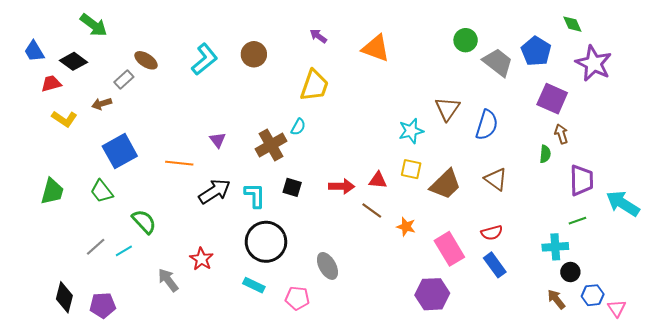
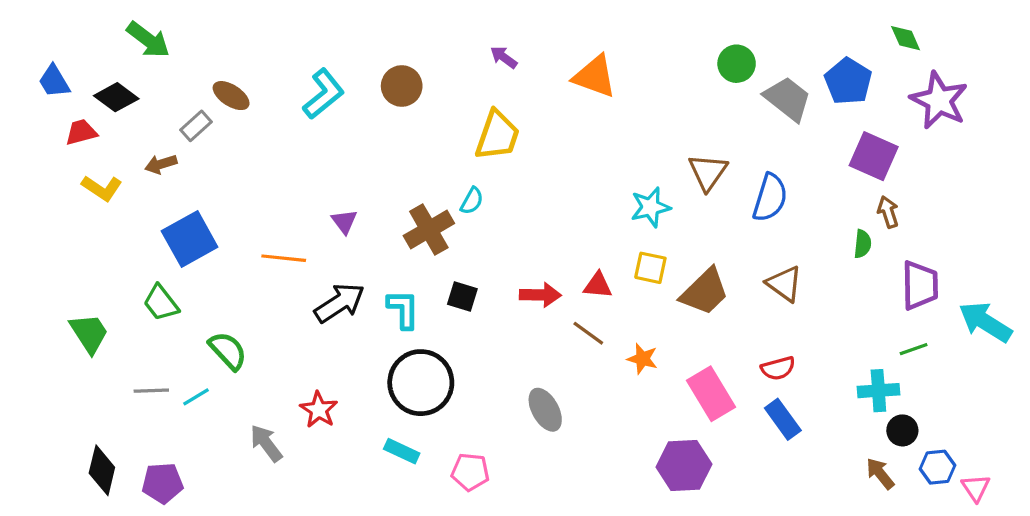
green trapezoid: (52, 191) -> (89, 333), moved, turned -48
gray line: (96, 247) -> (151, 391), turned 40
gray ellipse: (327, 266) -> (545, 410), moved

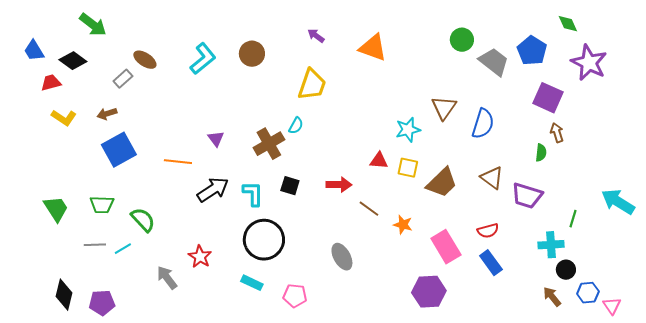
brown arrow: (161, 164) -> (107, 114), moved
red triangle: (598, 285) -> (379, 161), moved
purple trapezoid: (920, 285) -> (527, 196), moved, turned 108
green trapezoid: (161, 303) -> (102, 205), moved, turned -50
green line: (914, 349) -> (573, 219), turned -54

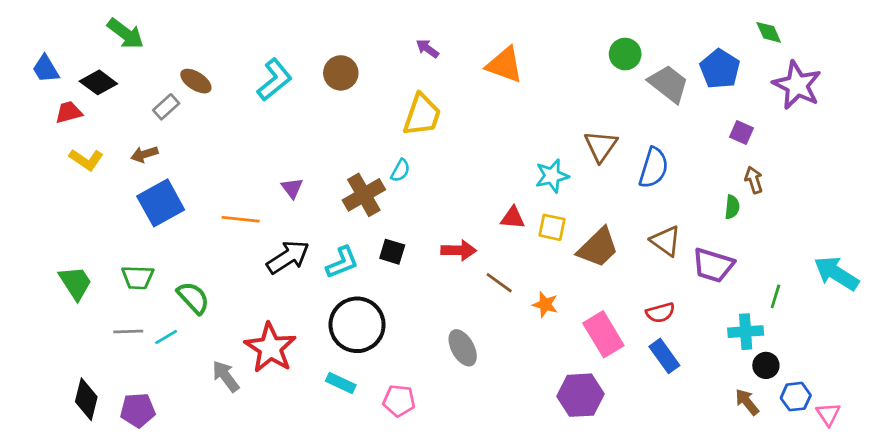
purple square: (548, 98) -> (742, 133), size x0.6
cyan L-shape: (253, 194) -> (342, 263), turned 68
red star: (200, 257) -> (270, 348), size x1.6

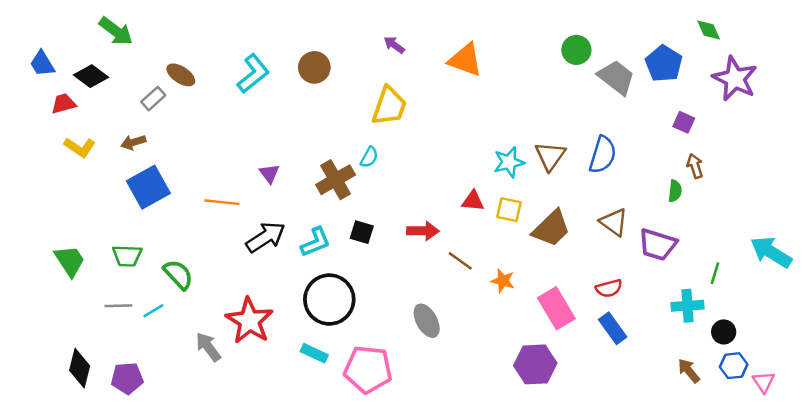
brown triangle: (601, 146) -> (550, 156), moved
black circle: (766, 365) -> (724, 332), moved
pink pentagon: (399, 401) -> (368, 369), size x1.6

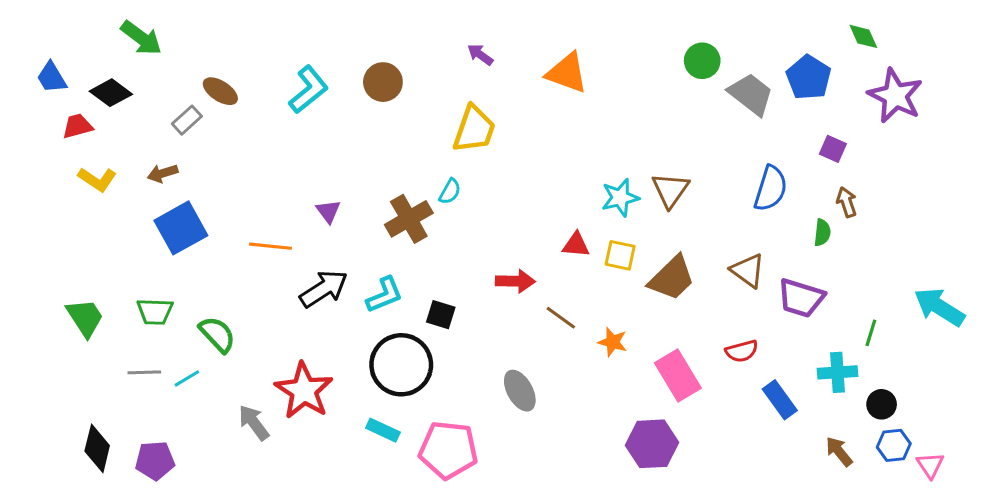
blue semicircle: (603, 155) -> (771, 188), moved
black square: (362, 232) -> (441, 315), moved
blue rectangle: (613, 328) -> (780, 400), moved

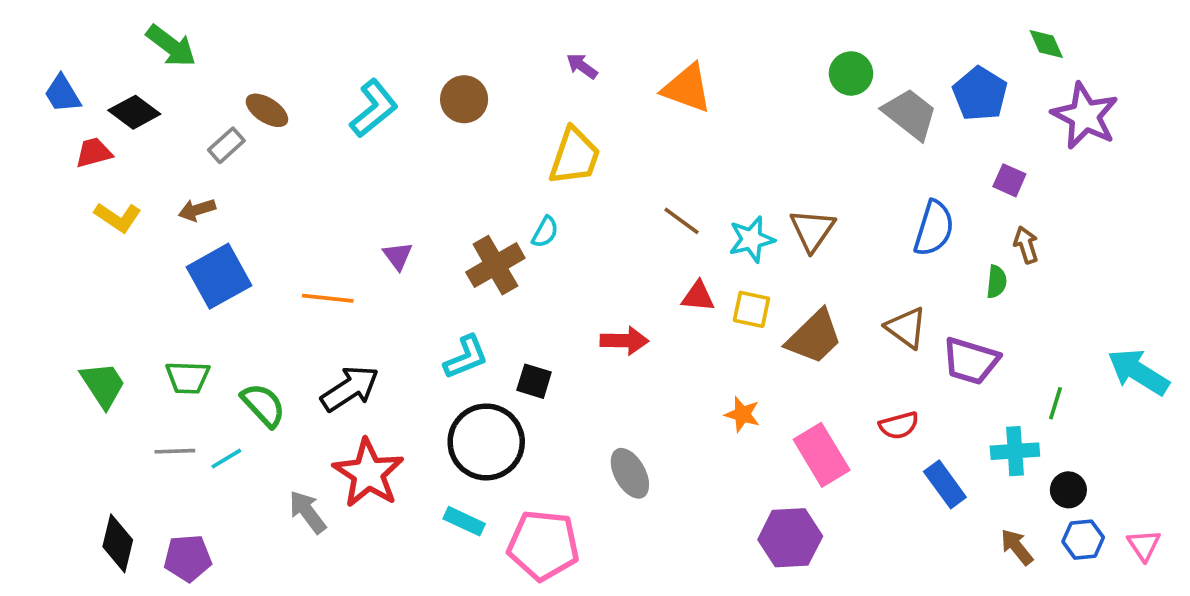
black arrow: (324, 289) -> (350, 389), moved
brown line: (561, 318) -> (681, 221), moved
pink triangle: (930, 465) -> (1144, 545), moved

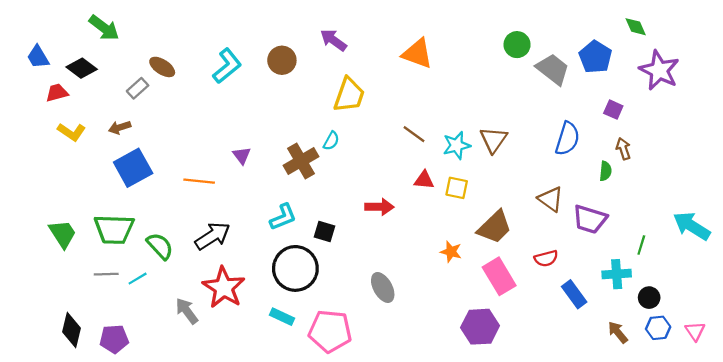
purple arrow: (582, 66) -> (333, 40), moved, size x1.4
brown trapezoid: (814, 337) -> (495, 227), moved
green trapezoid: (188, 377) -> (114, 229), size x1.5

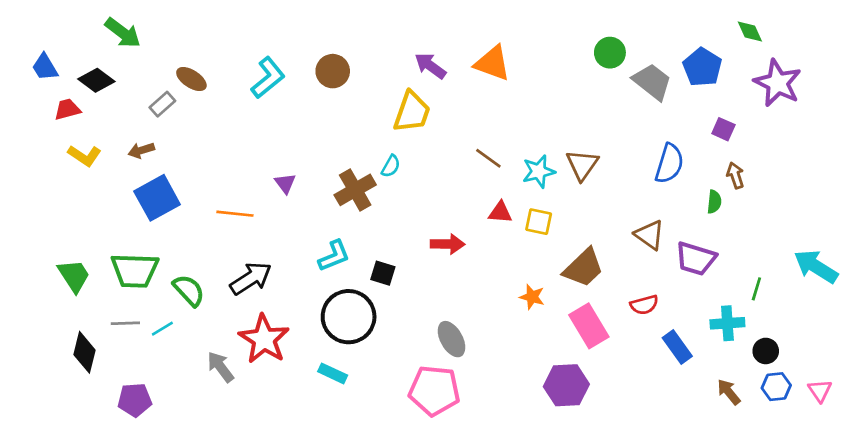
purple arrow: (333, 40) -> (430, 66), moved
black diamond: (72, 330) -> (84, 352), moved
pink pentagon: (330, 331) -> (434, 391), moved

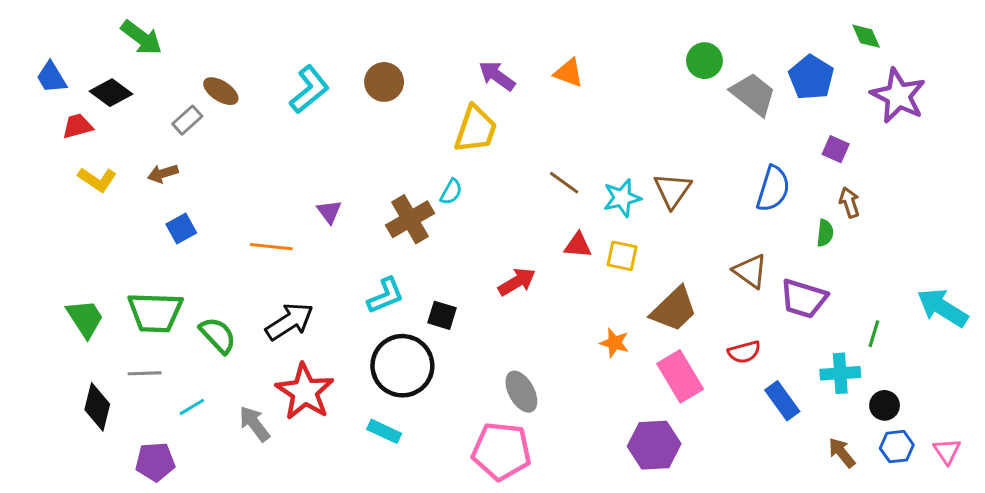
orange triangle: (492, 63) -> (569, 73), size x0.7
blue square: (157, 198) -> (181, 228), size x0.6
red arrow: (448, 244) -> (517, 282), turned -32
cyan line: (162, 329) -> (192, 407), moved

